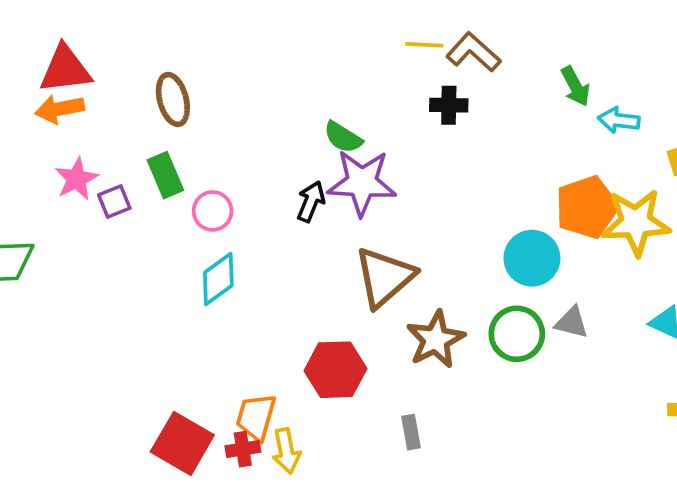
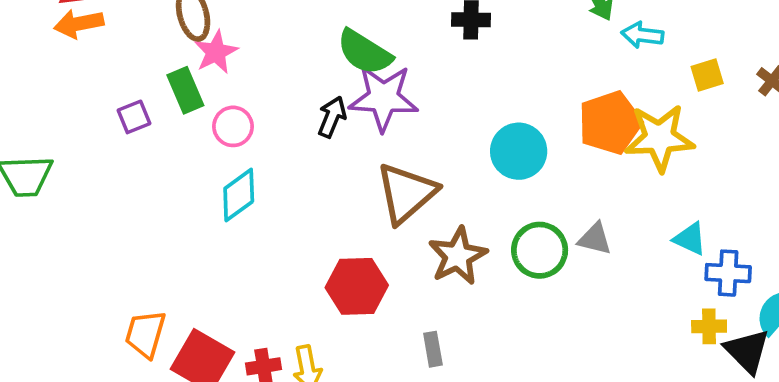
green semicircle: (343, 137) -> (364, 52), size x1.4
pink star: (77, 179) -> (216, 52), moved
cyan circle: (532, 258) -> (519, 151), moved
orange trapezoid: (256, 417) -> (145, 334), moved

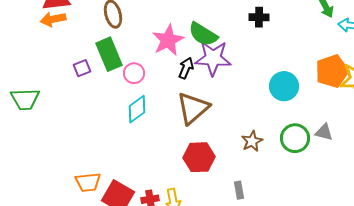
pink star: (216, 52) -> (168, 40), moved, size x1.4
green rectangle: (185, 90) -> (109, 54), size x1.4
brown triangle: (406, 193) -> (193, 108), moved
brown star: (458, 256) -> (252, 141), size x0.7
orange trapezoid: (145, 334) -> (88, 182), turned -112

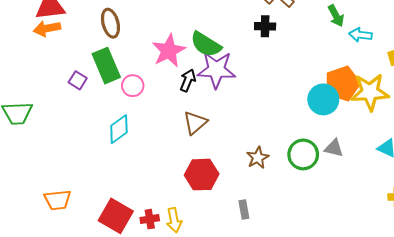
purple square: (82, 68) -> (78, 80), turned -36
cyan circle: (284, 86) -> (323, 99), moved
brown triangle: (193, 108) -> (195, 123), size x0.7
cyan diamond: (137, 109) -> (119, 129), moved
orange trapezoid: (88, 182) -> (58, 200), moved

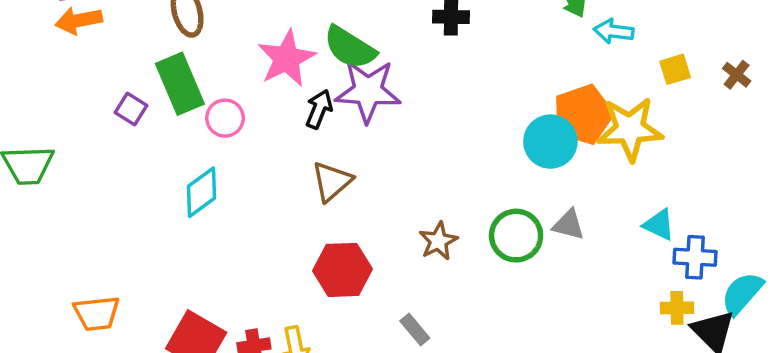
gray rectangle: (244, 210) -> (415, 330), turned -30

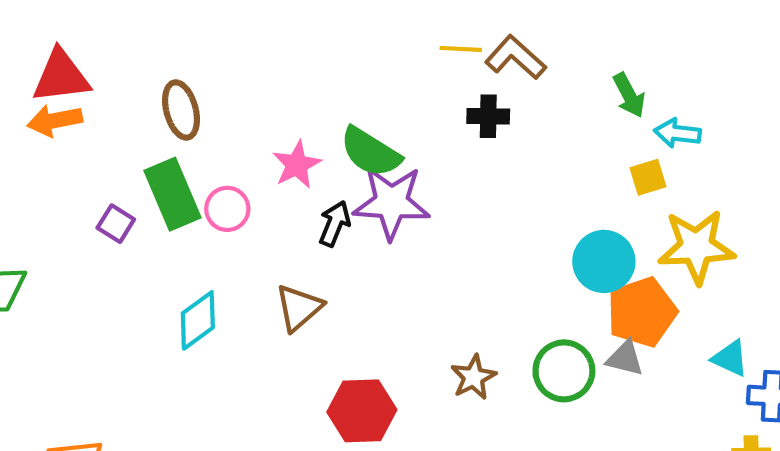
pink star: (286, 58) -> (297, 165), size x0.7
yellow square: (675, 69) -> (648, 177), moved
orange pentagon: (583, 114) -> (642, 312), moved
pink circle: (225, 118) -> (227, 209), moved
brown triangle: (332, 181) -> (299, 308), moved

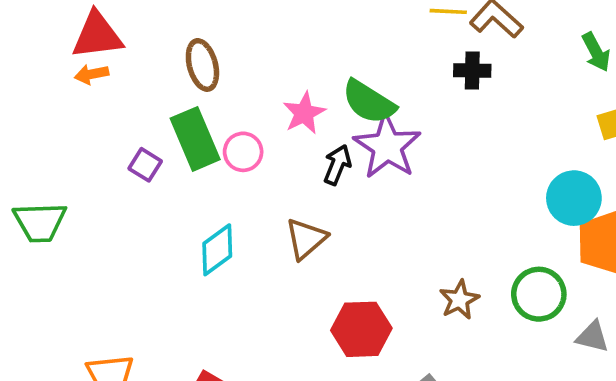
orange arrow: (55, 121) -> (92, 74), size x0.7
purple star: (391, 203) -> (387, 146), turned 30
gray triangle: (625, 358) -> (592, 337), moved

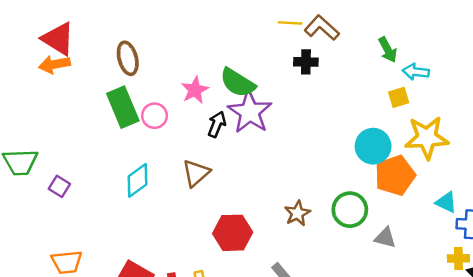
red triangle: (97, 35) -> (58, 39), turned 39
orange arrow: (92, 74) -> (54, 64), size x1.4
purple square: (145, 165) -> (59, 186), moved

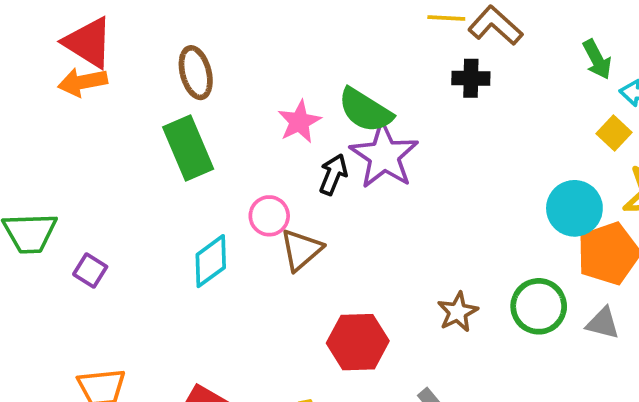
yellow square: (399, 97) -> (614, 133), turned -30
pink circle: (155, 116) -> (269, 216), moved
gray triangle: (385, 238) -> (603, 323), moved

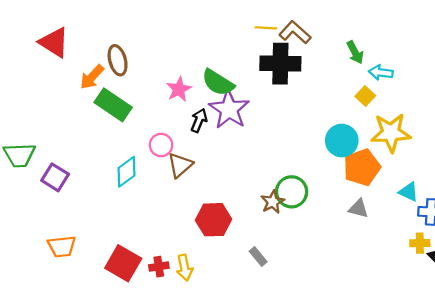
black cross: (471, 78) -> (280, 64), size x1.8
orange arrow: (83, 82) -> (92, 77), moved, turned -36
green rectangle: (188, 148) -> (113, 105), turned -33
purple square: (90, 271) -> (55, 177), size x1.4
green circle: (539, 306) -> (292, 192), moved

